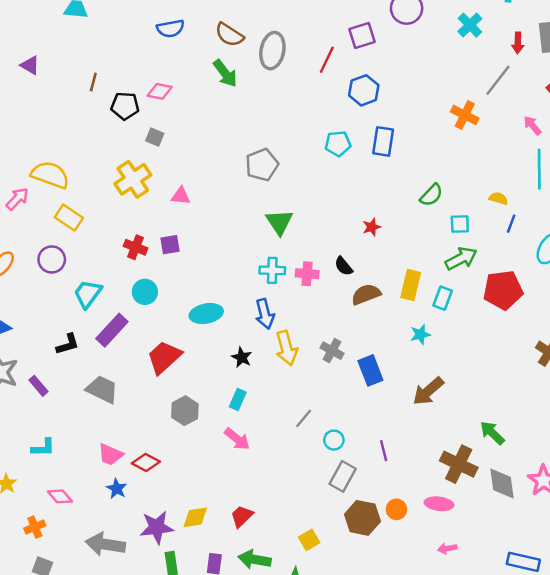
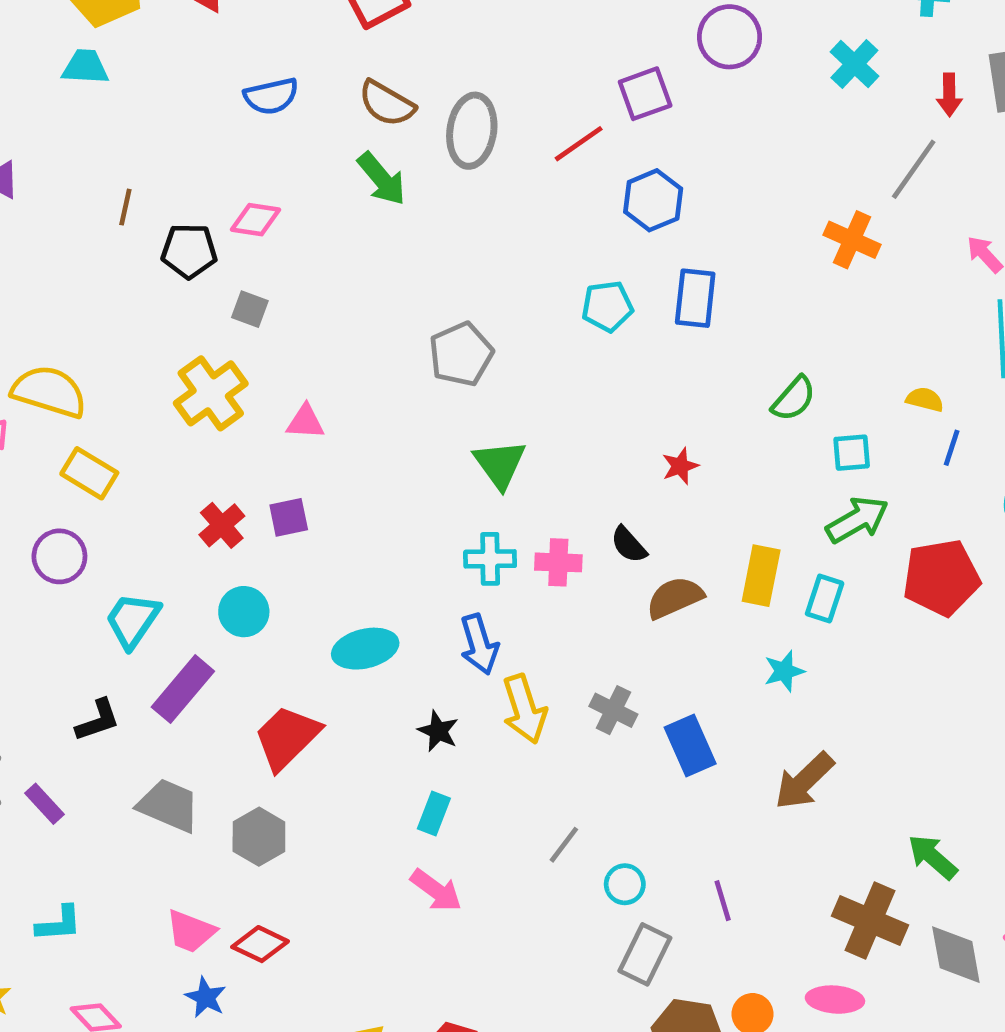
red line: (327, 60) -> (579, 144), turned 32
red cross: (136, 247) -> (222, 525), turned 30
gray hexagon: (185, 411) -> (259, 837), moved

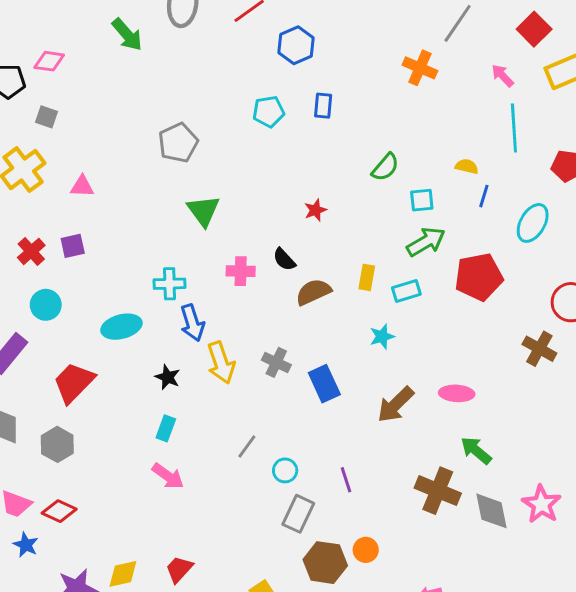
blue rectangle: (695, 298) -> (323, 106), size x0.7
cyan cross: (490, 559) -> (170, 284), moved
yellow rectangle: (761, 576) -> (367, 277), size x0.7
cyan rectangle: (825, 598) -> (406, 291), turned 56
pink ellipse: (835, 1000) -> (457, 393), moved

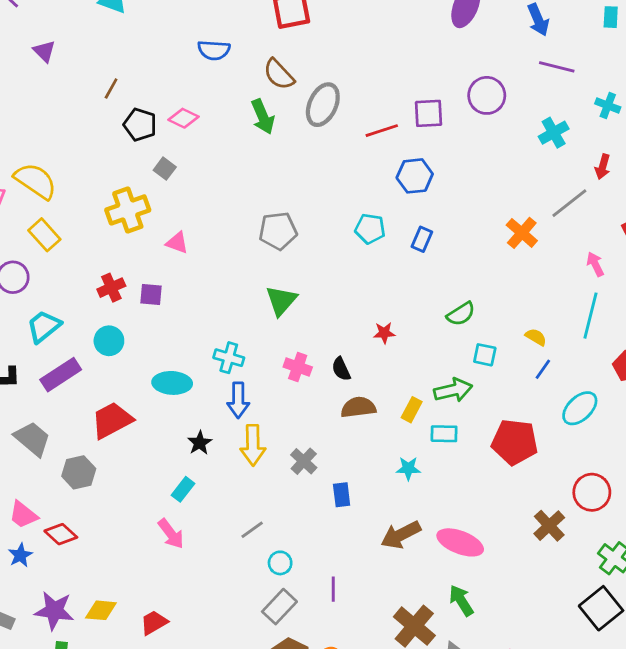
green arrow: (426, 242) -> (453, 390), moved
blue rectangle: (324, 384) -> (342, 495), size x0.7
pink ellipse: (457, 393) -> (460, 542), size x1.4

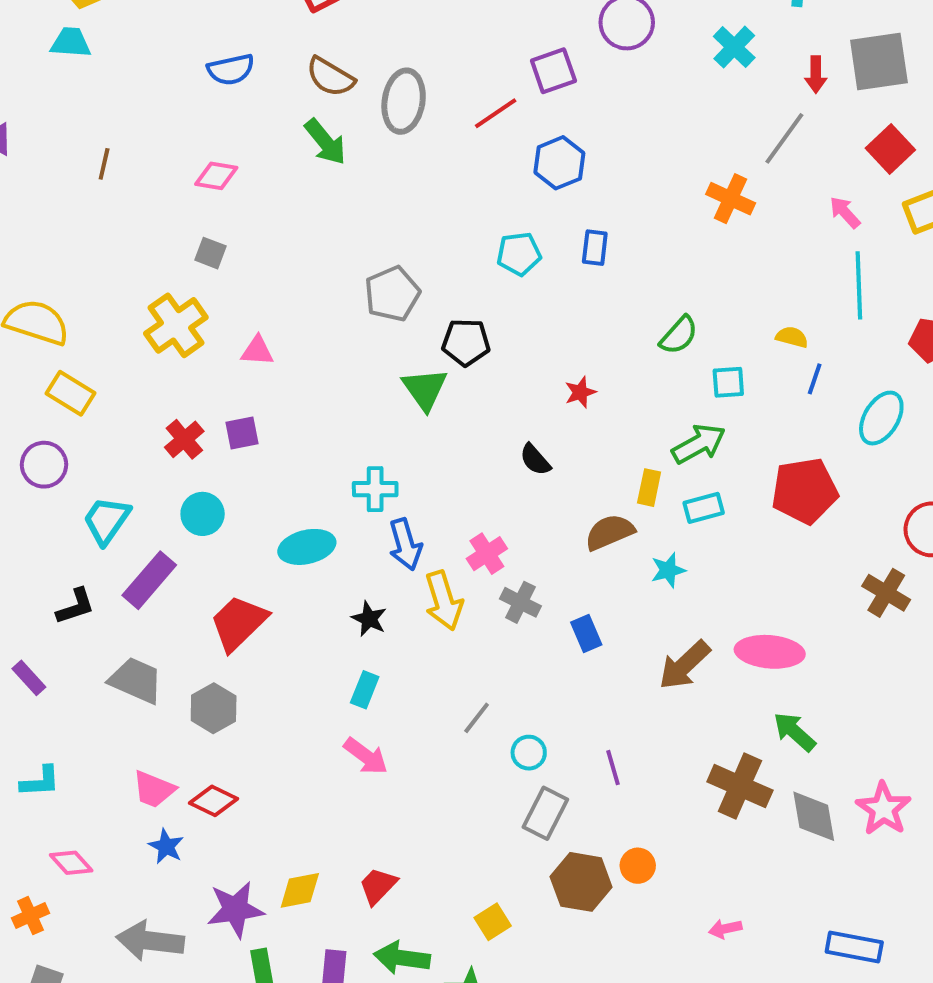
black pentagon: (140, 125) -> (466, 342), moved
pink cross: (298, 367) -> (487, 554), moved, turned -36
brown semicircle: (358, 407) -> (610, 532), moved

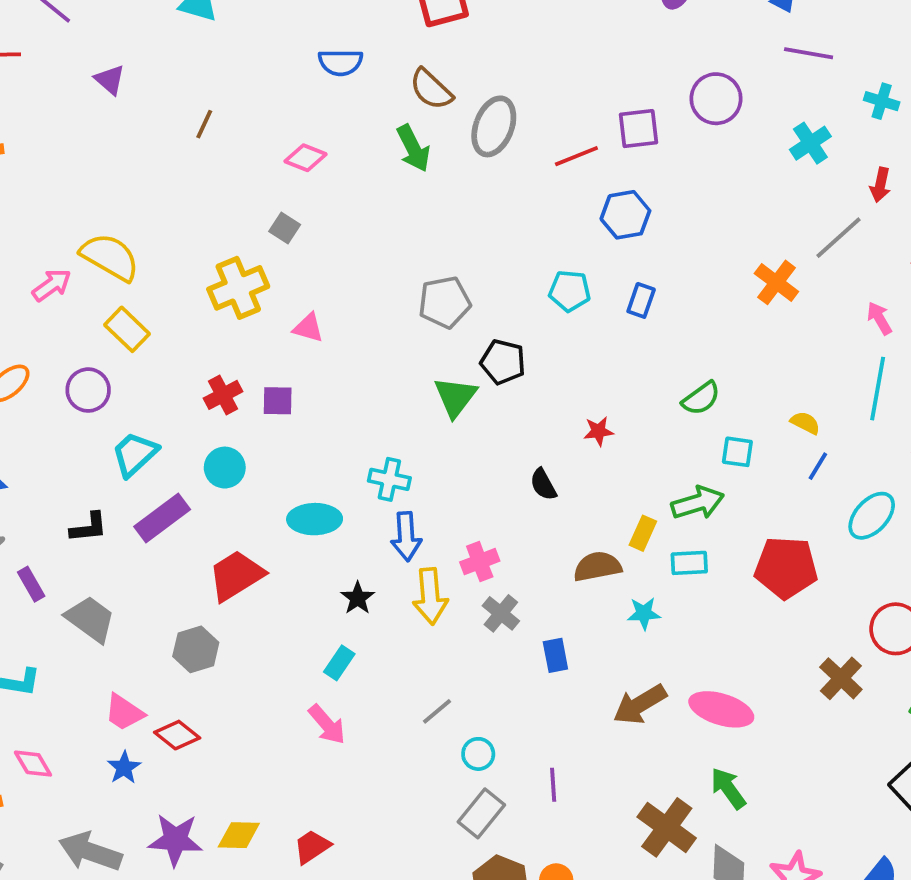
gray trapezoid: (136, 680) -> (90, 619), moved

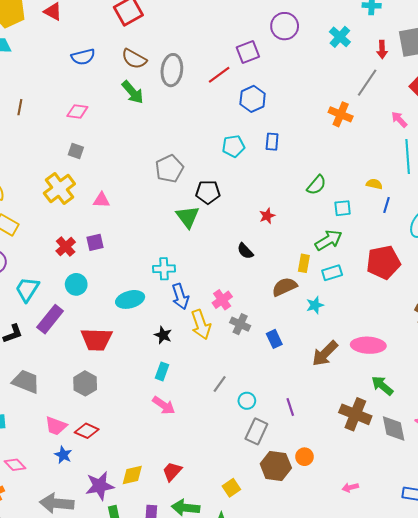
red trapezoid: (236, 576) -> (96, 339), turned -132

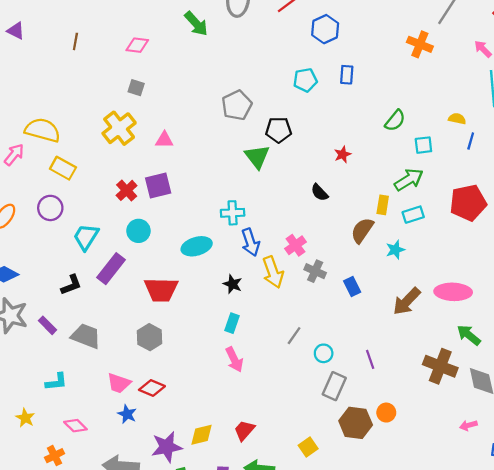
purple square: (95, 242) -> (158, 186), size x1.4
brown semicircle: (284, 287) -> (362, 230), turned -30
pink arrow: (164, 405) -> (234, 360), turned 30
pink arrow: (350, 487) -> (468, 425), moved

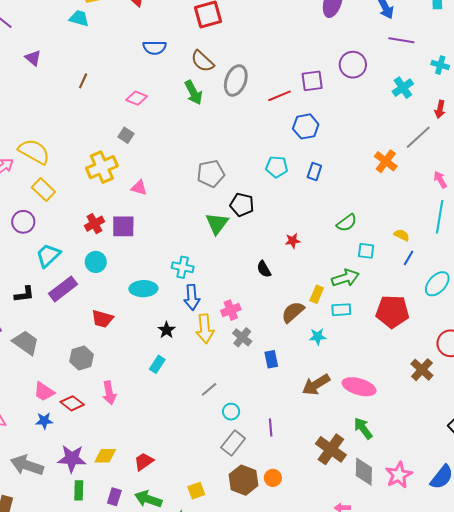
red trapezoid: (161, 290) -> (102, 319), size x0.7
pink arrow: (234, 360) -> (109, 393), moved
blue star: (127, 414) -> (44, 421), turned 30

